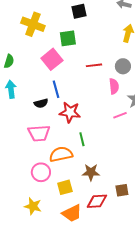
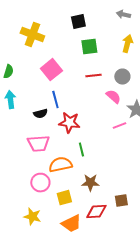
green square: (68, 38) -> (89, 47), moved
pink semicircle: (114, 86) -> (113, 97), turned -42

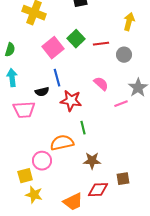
green square: (89, 47) -> (76, 39), moved, turned -36
red line: (93, 76) -> (101, 44), moved
pink semicircle: (113, 97) -> (101, 84), moved
pink trapezoid: (38, 144) -> (24, 110), moved
yellow square: (64, 198) -> (25, 176), moved

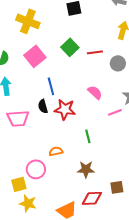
pink square: (53, 48) -> (35, 56), moved
black semicircle: (42, 92) -> (43, 106), moved, turned 88
green line: (83, 128) -> (88, 136), moved
orange semicircle: (62, 143) -> (56, 151), size x0.6

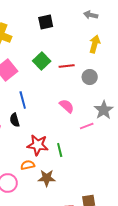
red star: (65, 109) -> (38, 145), moved
brown star: (86, 169) -> (47, 178), moved

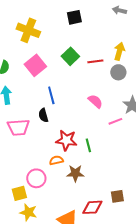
yellow arrow: (95, 44) -> (119, 51), moved

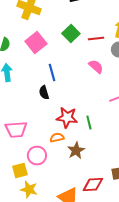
pink semicircle: (95, 101) -> (96, 66), moved
pink trapezoid: (18, 127) -> (16, 130), moved
brown star: (75, 173) -> (76, 150), turned -30

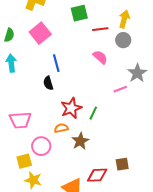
green square: (71, 34) -> (79, 13), moved, turned 30
red star: (67, 118) -> (71, 108), turned -30
green line: (89, 122) -> (93, 113), turned 40

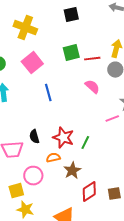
green square: (79, 13) -> (71, 53), moved
black semicircle: (48, 83) -> (34, 137), moved
red star: (71, 108) -> (63, 138), turned -30
red diamond: (97, 175) -> (89, 192), moved, turned -30

